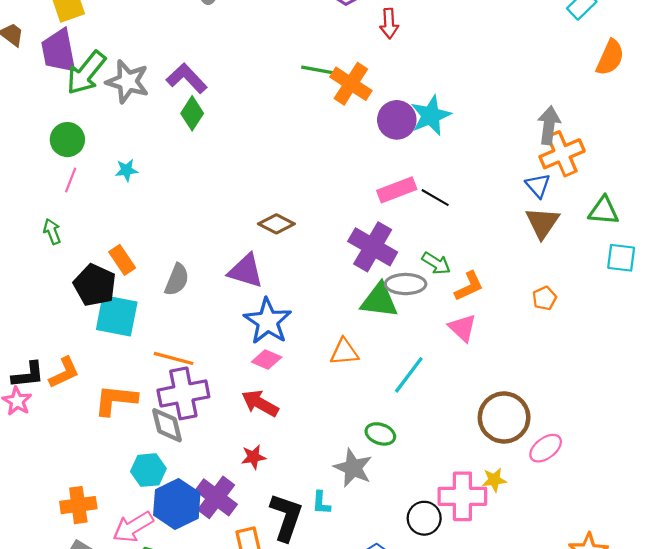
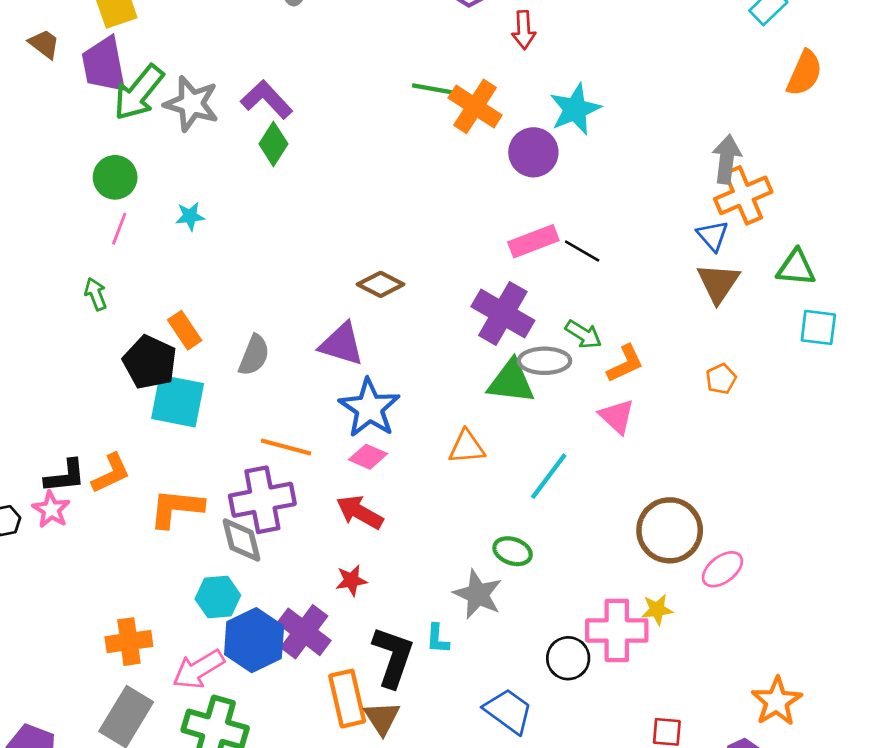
cyan star: (431, 115) -> (575, 109), moved
orange line: (174, 358) -> (286, 447), moved

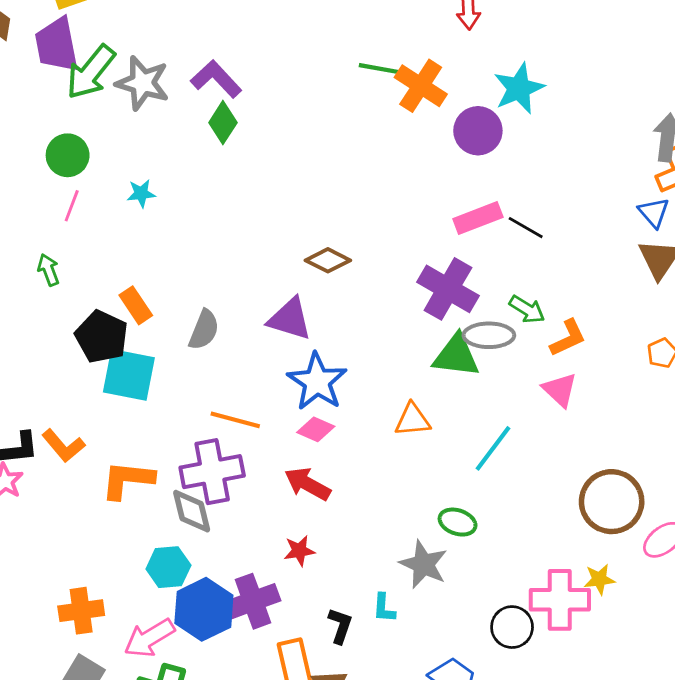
orange L-shape: (111, 473) -> (63, 446), turned 75
purple cross: (304, 632) -> (253, 601), turned 33
black L-shape: (393, 657) -> (340, 626), size x0.6

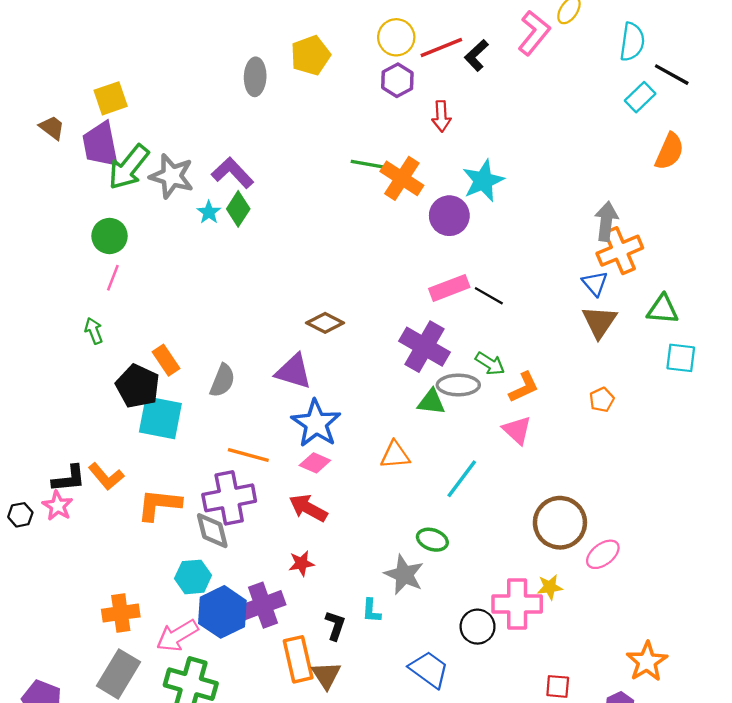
cyan star: (141, 193) -> (209, 212), moved, turned -30
green triangle: (456, 356) -> (431, 402), size x0.7

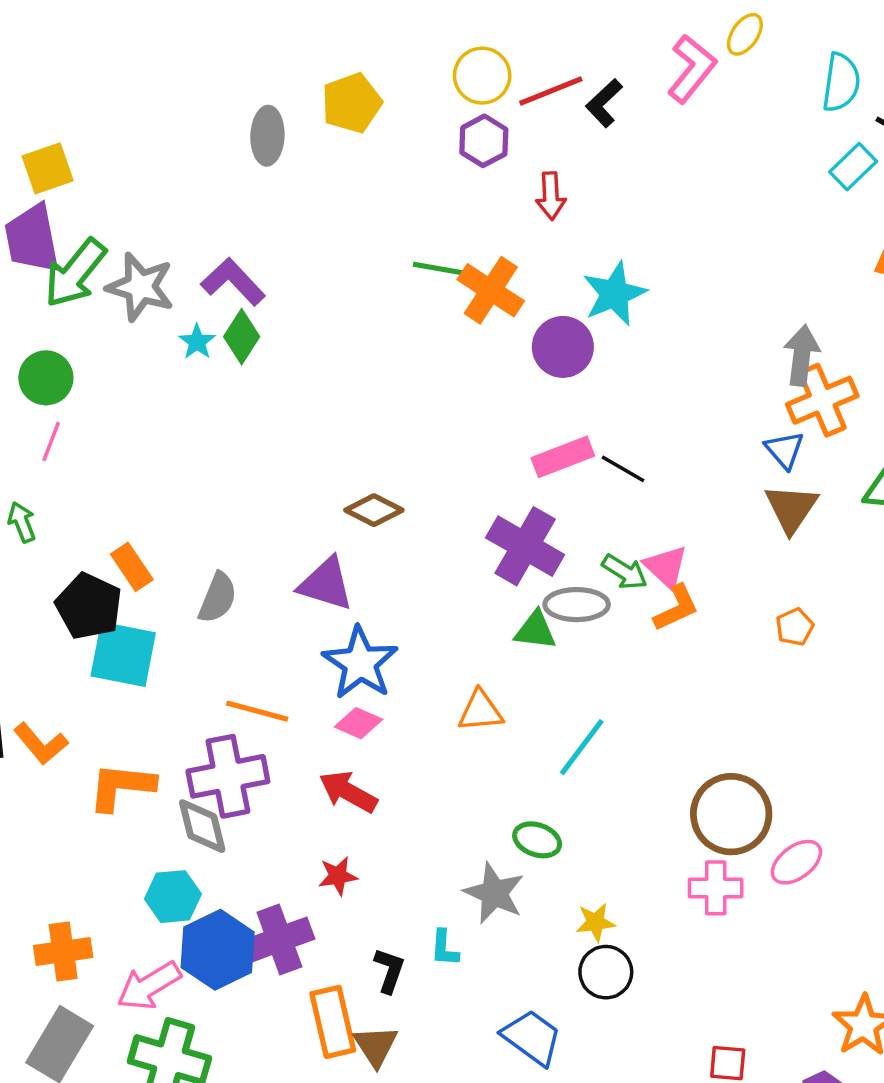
pink triangle: (517, 430) -> (666, 567), moved
yellow star: (550, 587) -> (595, 922), moved
pink cross: (517, 604) -> (716, 888), moved, size x0.7

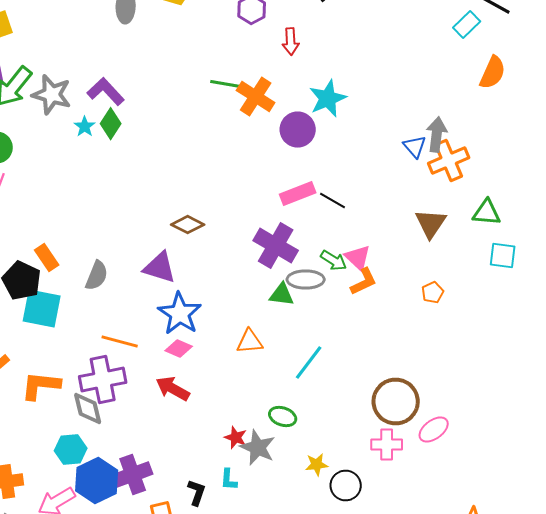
blue triangle: (784, 450) -> (415, 146), moved
red star: (338, 876) -> (236, 438), moved, turned 30
black circle: (606, 972) -> (346, 486), moved

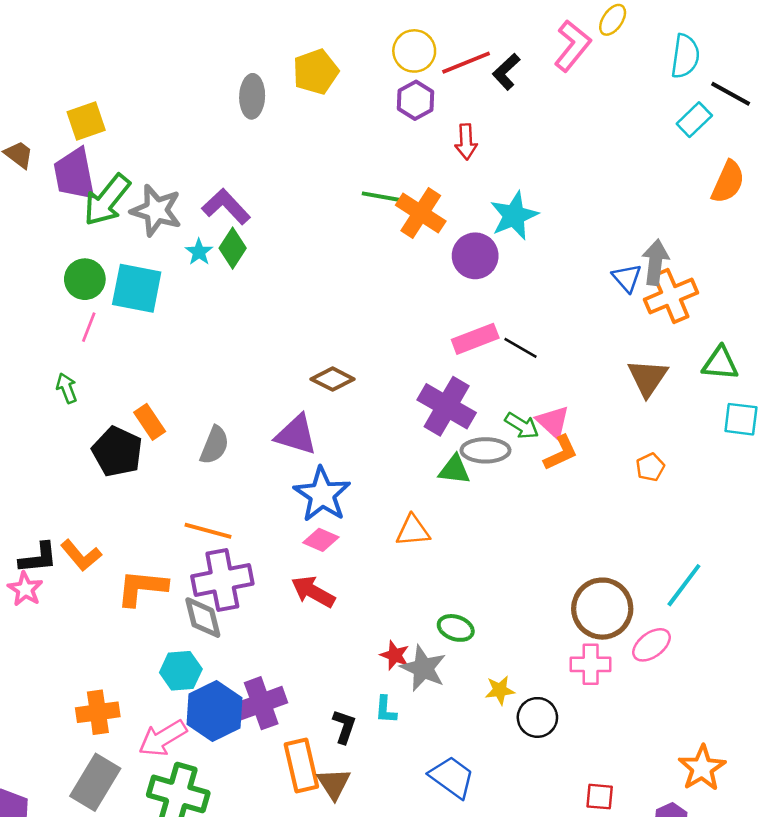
cyan square: (42, 308) -> (137, 288), moved
orange line: (120, 342) -> (208, 531), moved
cyan line: (309, 362) -> (684, 585), moved

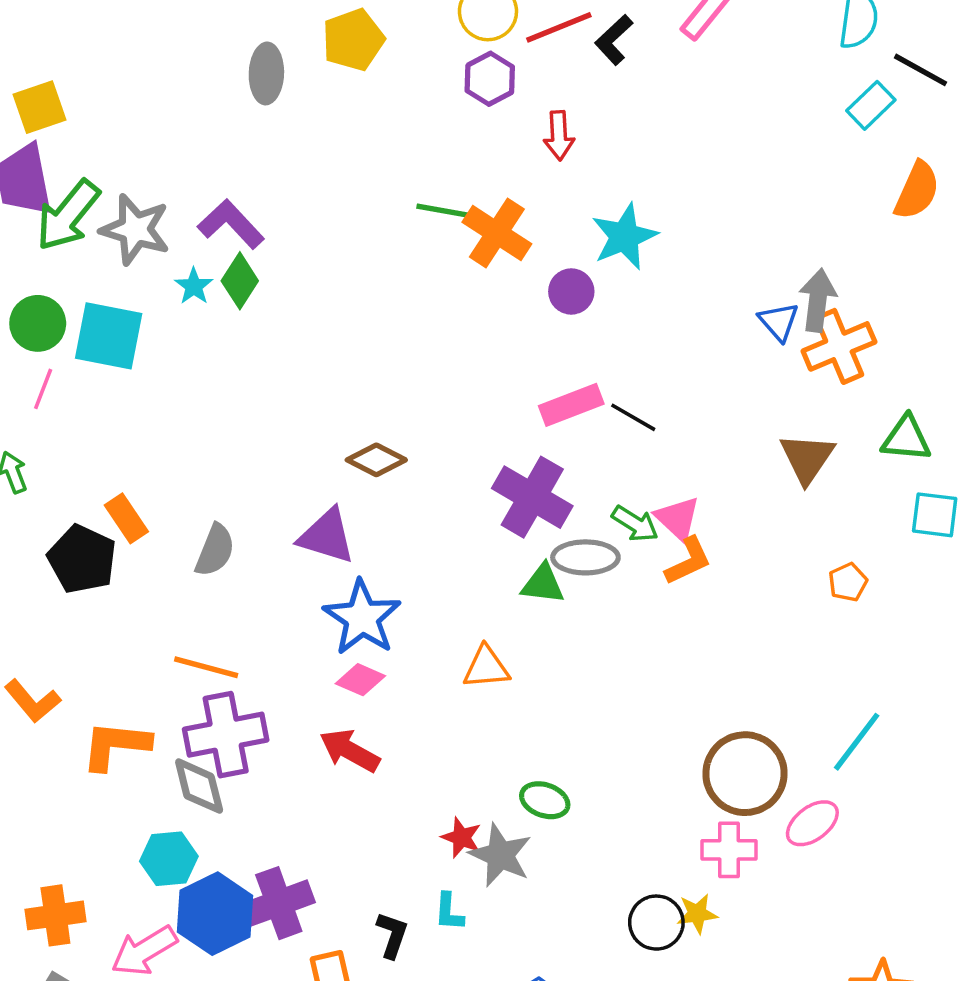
purple circle: (475, 256) -> (571, 291), size x0.7
orange pentagon: (650, 467) -> (848, 582), moved
yellow star: (500, 690) -> (697, 914), moved

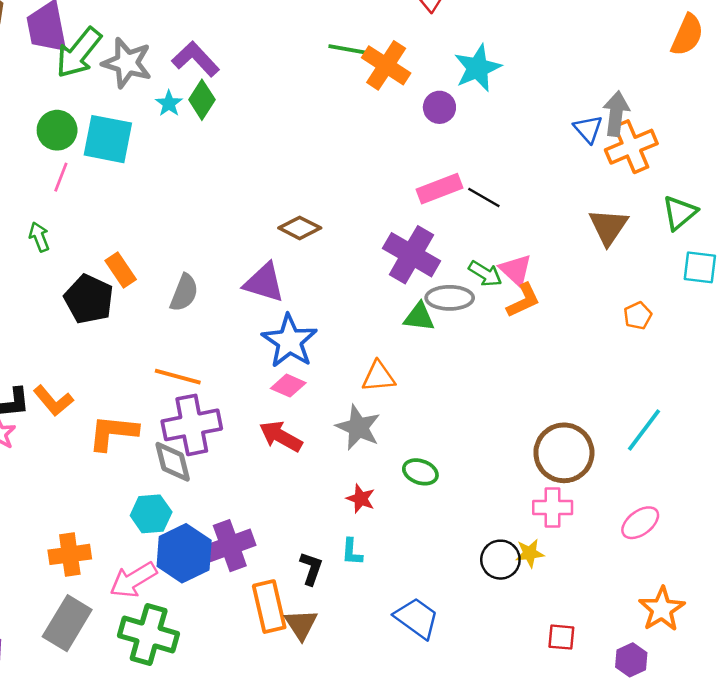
green triangle: (906, 439) -> (680, 213), turned -45
pink ellipse: (812, 823) -> (640, 523), moved
gray star: (500, 855) -> (358, 427), moved

